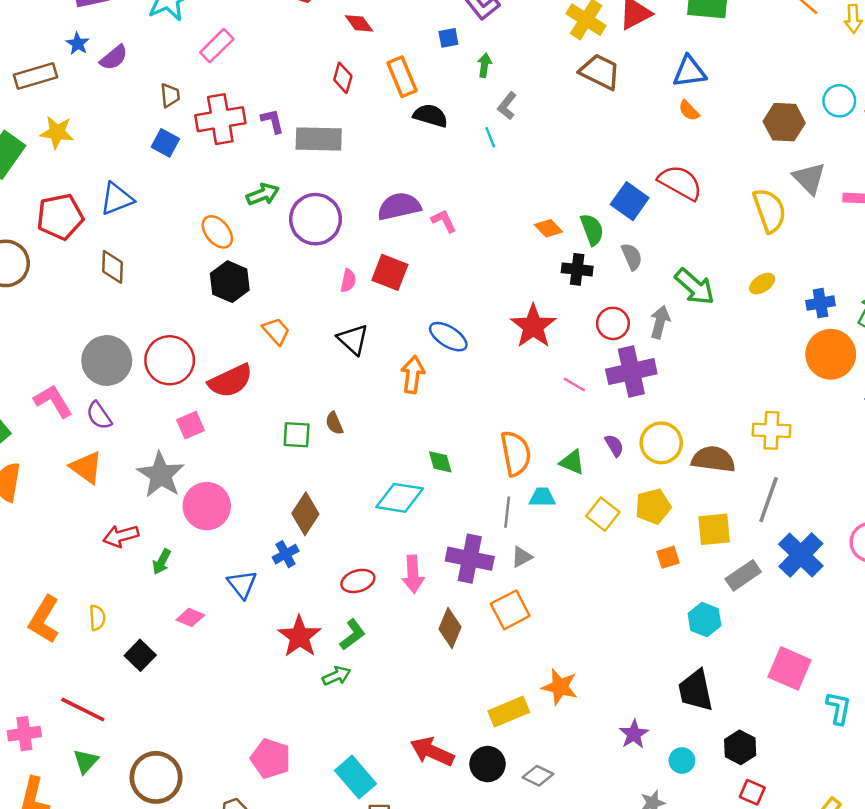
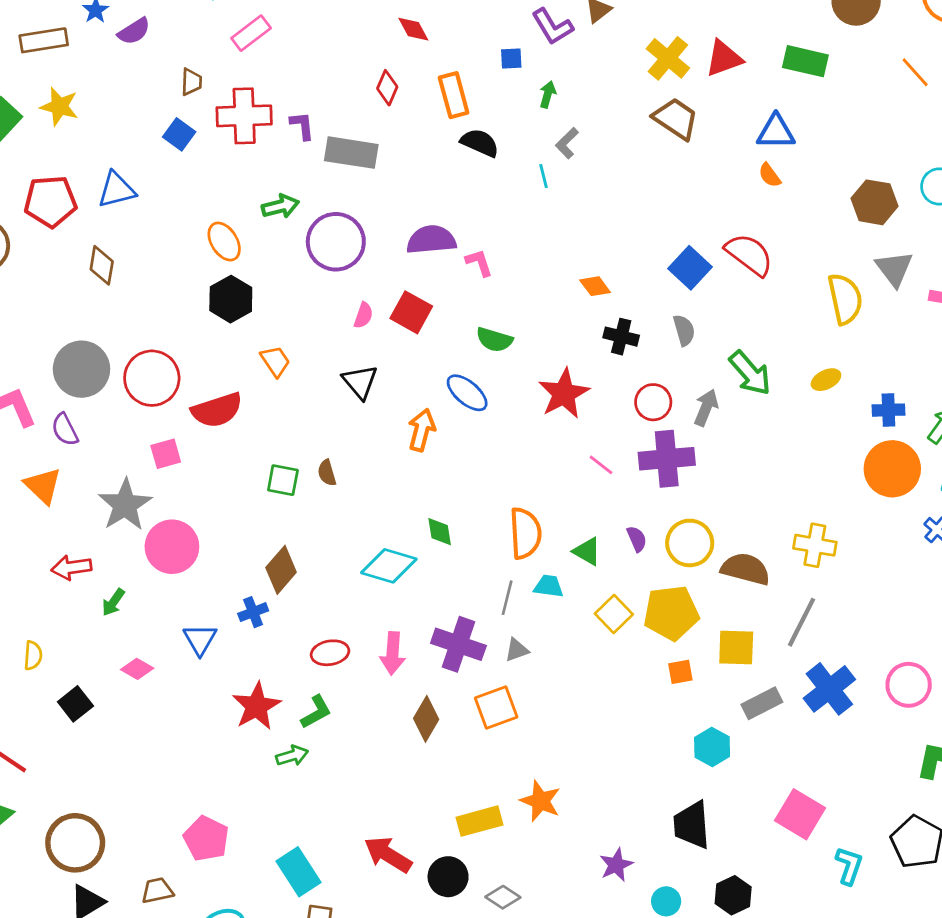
green semicircle: (592, 230) -> (494, 340), moved, turned 120
yellow pentagon: (653, 506) -> (671, 613), size x1.4

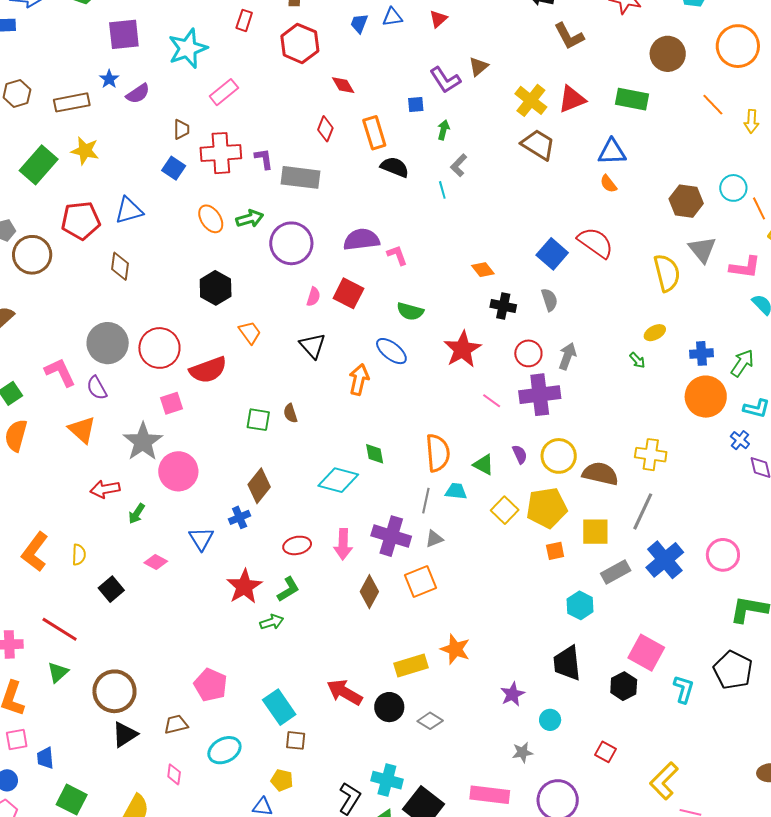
orange ellipse: (224, 242) -> (211, 219), moved
green arrow: (750, 373) -> (637, 360), moved, size x0.5
black hexagon: (733, 895) -> (624, 686), moved

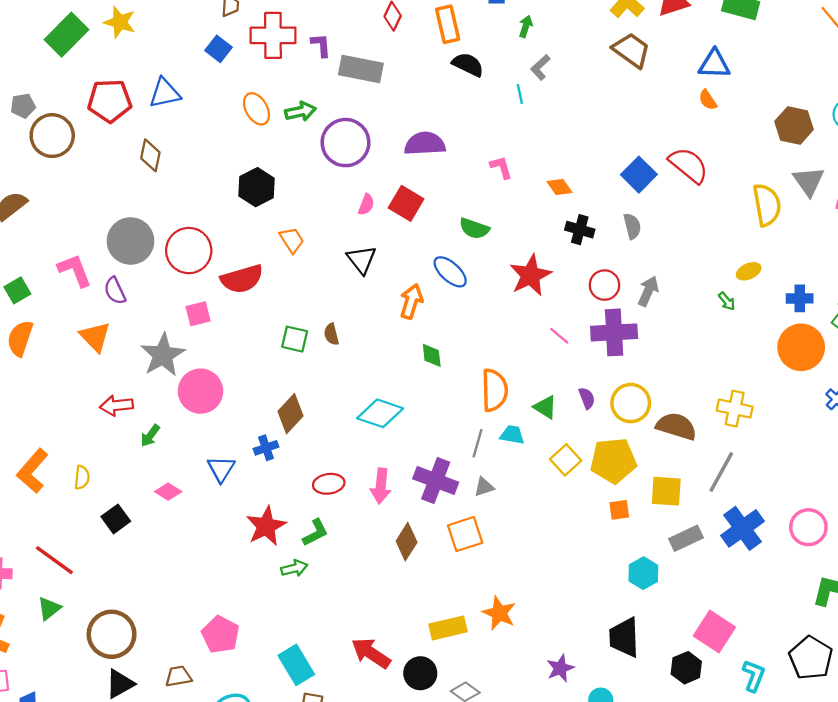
pink L-shape: (397, 255) -> (501, 167), moved
green diamond: (375, 454) -> (432, 355), moved

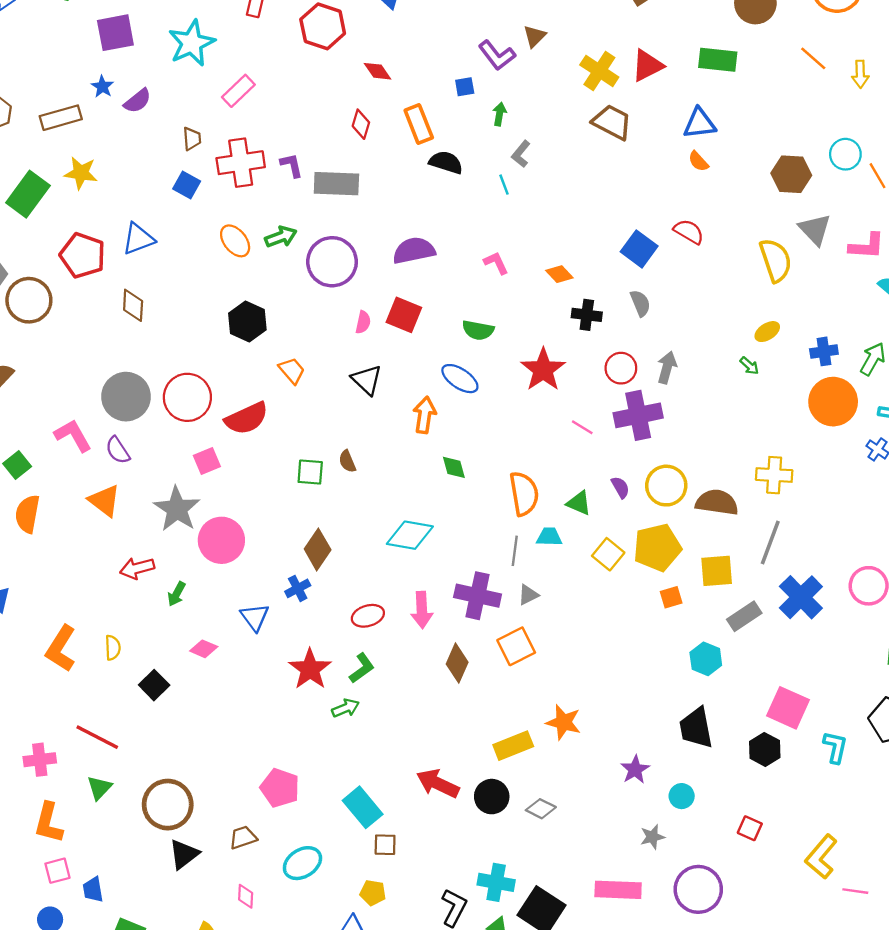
red pentagon: (110, 101) -> (83, 255), turned 30
red semicircle: (689, 165) -> (689, 232), size x0.7

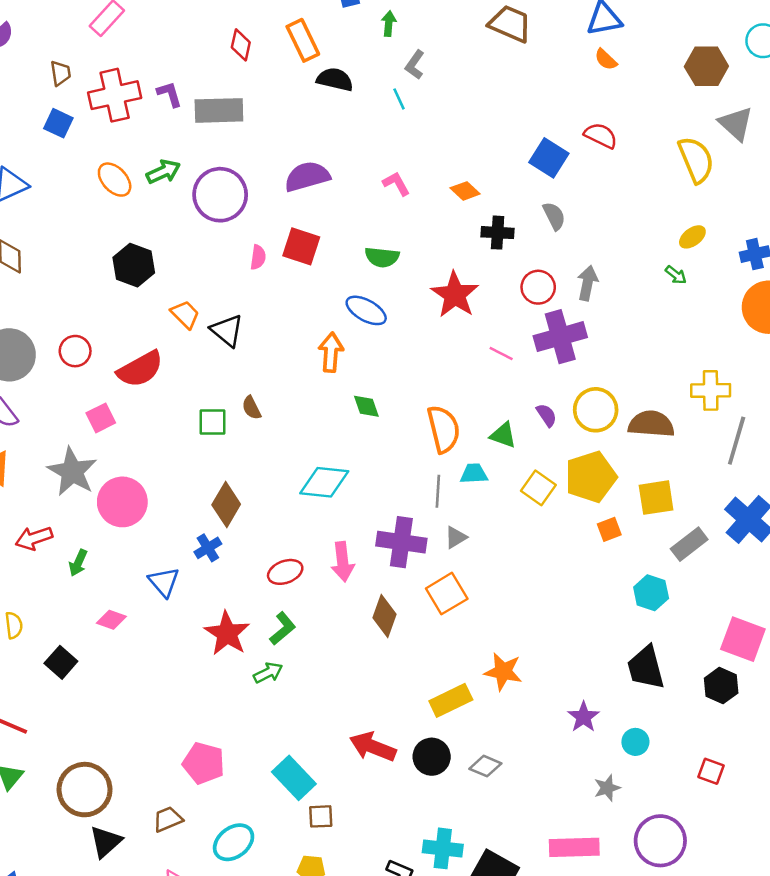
black triangle: (367, 380) -> (227, 331), moved
red circle: (187, 397) -> (75, 351), size x0.6
gray line: (770, 543) -> (737, 441), moved

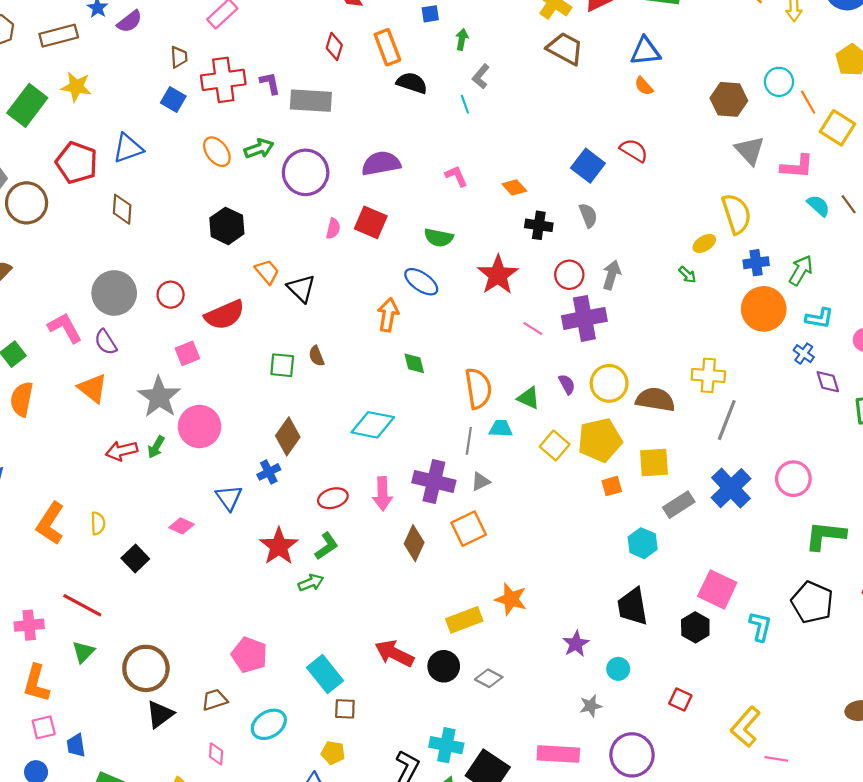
yellow semicircle: (696, 160) -> (736, 214), moved
green arrow: (78, 563) -> (156, 447), moved

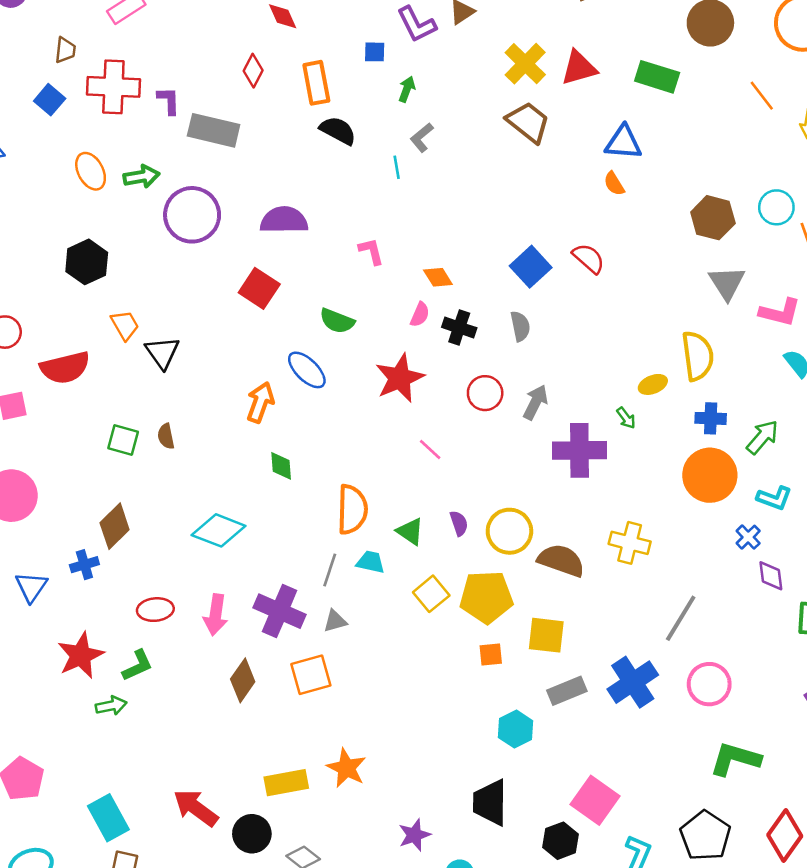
pink semicircle: (333, 228) -> (420, 315), moved
purple cross: (584, 318) -> (579, 450), moved
gray line: (727, 420) -> (681, 618), moved

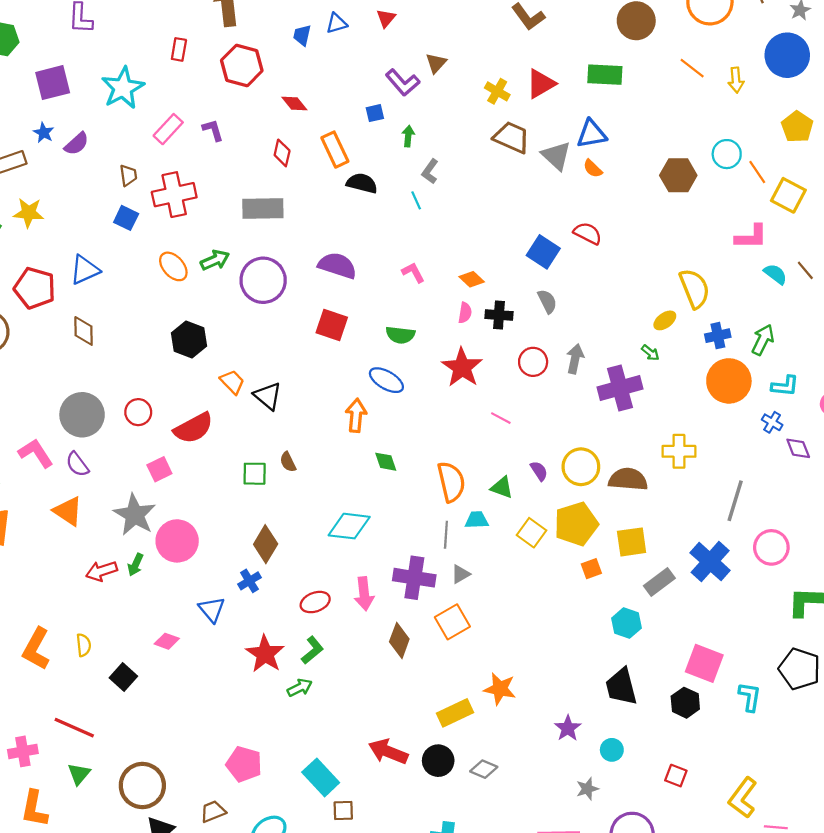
yellow cross: (525, 64) -> (497, 91), size x0.7
purple L-shape: (169, 101) -> (213, 130), moved
purple semicircle: (284, 220) -> (337, 266), turned 33
gray triangle: (727, 283) -> (556, 156), moved

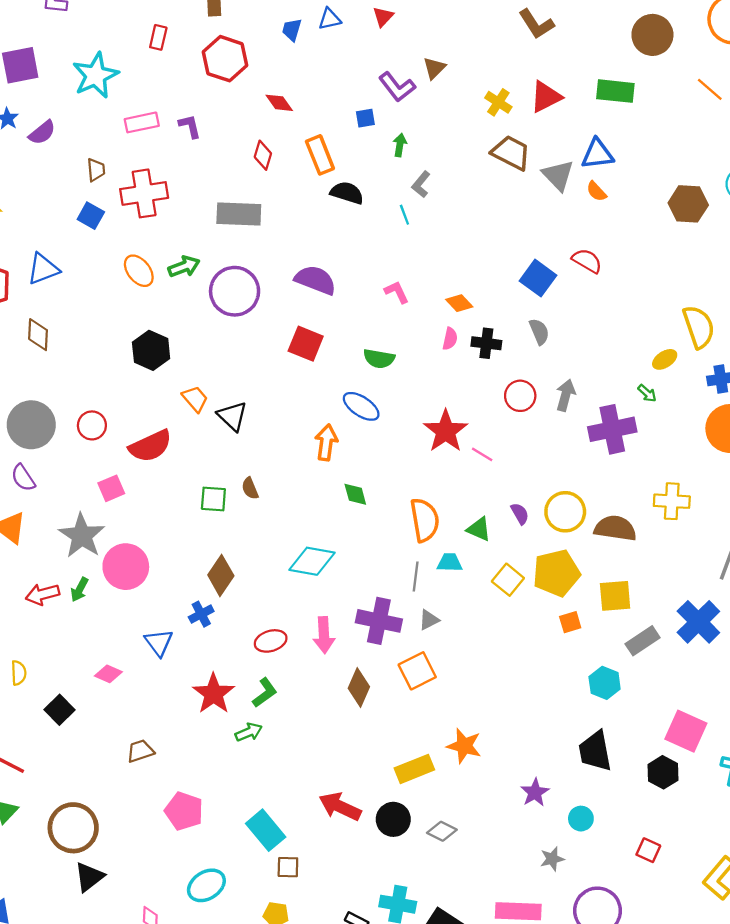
pink rectangle: (168, 129) -> (142, 122), turned 32
red star: (462, 367) -> (446, 431), moved
brown trapezoid: (213, 811) -> (140, 751), moved

